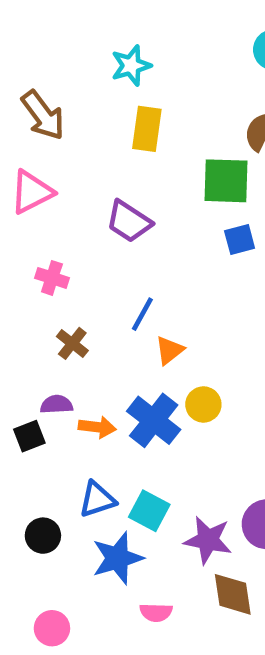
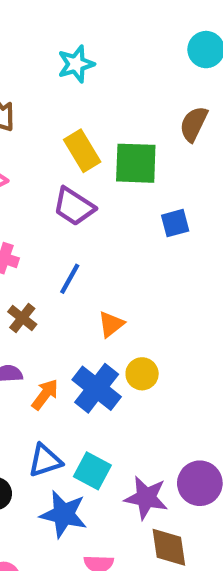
yellow rectangle: (147, 129) -> (82, 151), moved, turned -39
green square: (226, 181) -> (136, 163), moved
blue line: (142, 314) -> (70, 279), moved
orange arrow: (97, 427) -> (45, 394), turned -60
blue star: (118, 558) -> (64, 514), turned 30

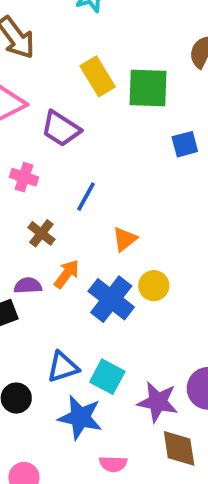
purple trapezoid: (74, 207) -> (61, 129), moved
orange arrow: (45, 394) -> (67, 274), moved

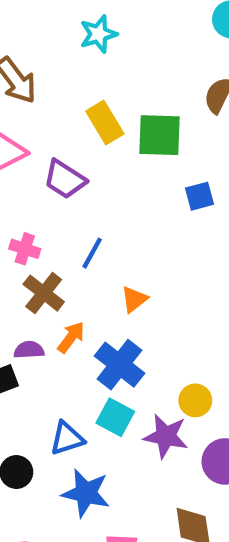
pink cross: (24, 177) -> (25, 249), moved
brown cross: (41, 233) -> (44, 293), size x1.4
yellow circle: (154, 286) -> (195, 400), moved
cyan square: (107, 377) -> (115, 417), moved
purple star: (158, 402) -> (166, 436), moved

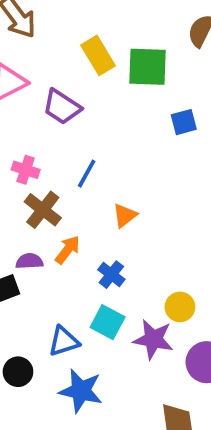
blue cross: (120, 365) -> (111, 275), size x0.6

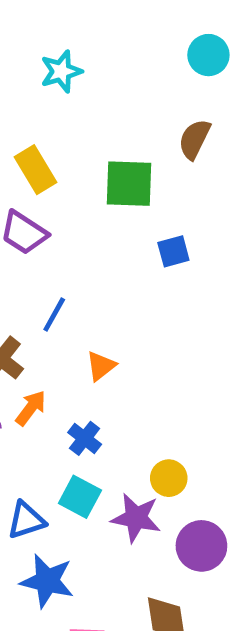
yellow rectangle: (98, 55) -> (35, 170), moved

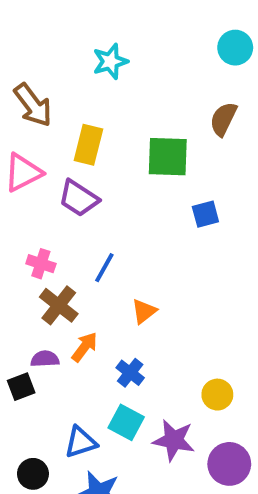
yellow rectangle: (35, 170) -> (88, 145), turned 45
yellow circle: (169, 478) -> (217, 395), moved

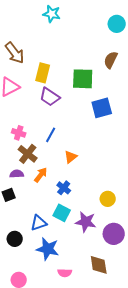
cyan star: (110, 61) -> (52, 14), moved, turned 30
purple trapezoid: (79, 198) -> (50, 97), moved
blue square: (205, 214) -> (102, 108), size x1.5
purple semicircle: (45, 359) -> (17, 174), moved

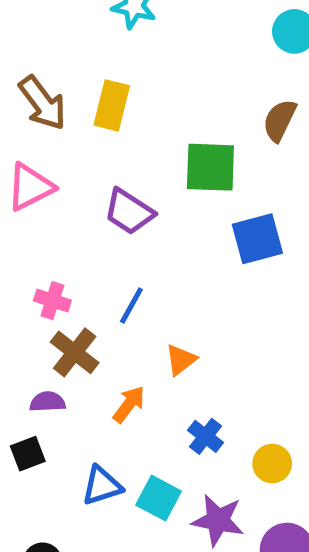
yellow rectangle: (43, 73) -> (112, 105), moved
orange arrow: (41, 175) -> (129, 404), moved
blue cross: (64, 188) -> (206, 436), moved
blue triangle: (39, 223) -> (102, 486), moved

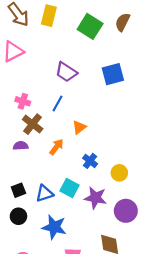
green square: (210, 167) -> (90, 26), moved, turned 30
purple trapezoid: (129, 212) -> (66, 72), moved
black square: (28, 454) -> (18, 190), moved
blue triangle: (102, 486) -> (44, 193), moved

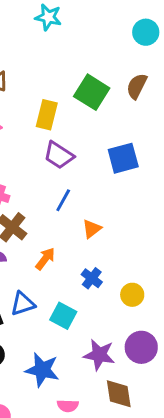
yellow rectangle: (49, 16) -> (47, 115), moved
blue line: (58, 103) -> (63, 200), moved
orange triangle: (79, 127) -> (92, 229), moved
blue triangle: (44, 193) -> (23, 304), moved
purple star: (95, 198) -> (99, 355), moved

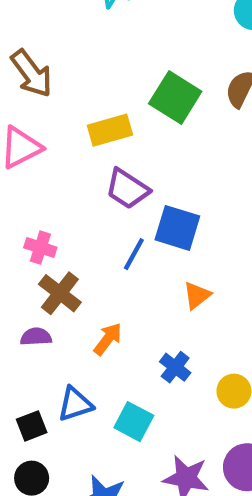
yellow rectangle: (47, 115) -> (110, 130), turned 60
blue square: (123, 158) -> (177, 228), moved, turned 32
orange triangle: (92, 229) -> (197, 295), moved

